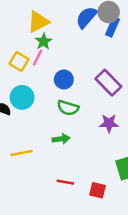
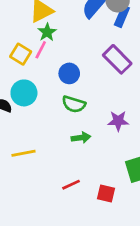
purple rectangle: (108, 83) -> (117, 59), moved
green arrow: (61, 139) -> (81, 138), moved
red line: (65, 182) -> (71, 185), turned -35

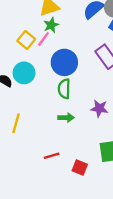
blue circle: (69, 73) -> (64, 62), size x1.5
green semicircle: (74, 104) -> (64, 89), turned 66
yellow line: (24, 153) -> (16, 123), turned -72

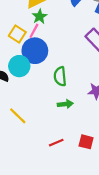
blue circle: (64, 62) -> (35, 51), moved
yellow line: (16, 123) -> (18, 116), turned -54
red square: (80, 168) -> (86, 142), moved

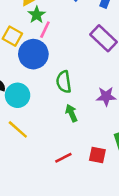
pink line: (34, 31) -> (45, 30), moved
cyan circle: (19, 66) -> (18, 95), moved
green arrow: (65, 104) -> (71, 113), turned -104

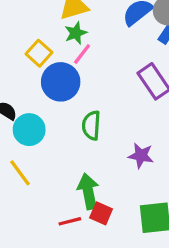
green arrow: (71, 113) -> (88, 191), moved, size x1.5
red square: (97, 155) -> (101, 213), moved

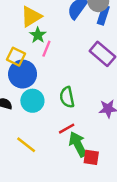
blue circle: (61, 82) -> (23, 74), moved
cyan circle: (29, 130) -> (32, 101), moved
red line: (70, 221) -> (67, 129), moved

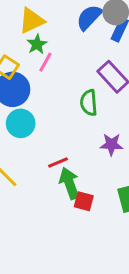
green semicircle: (67, 97) -> (89, 103), moved

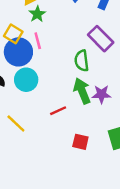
pink line: (45, 62) -> (38, 41), moved, turned -42
green arrow: (69, 183) -> (82, 91), moved

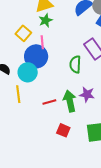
blue circle: (18, 52) -> (36, 56), moved
green arrow: (82, 91) -> (70, 101), moved
yellow line: (16, 123) -> (18, 94), moved, turned 30

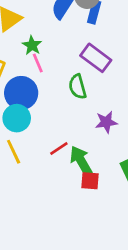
green star: (46, 20) -> (32, 45), moved
pink line: (42, 42) -> (38, 63), moved
green arrow: (70, 101) -> (81, 161), moved

